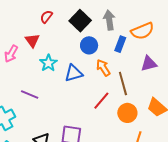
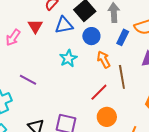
cyan star: (48, 63) -> (68, 58), moved
blue triangle: (74, 73) -> (64, 25), moved
orange circle: (127, 113) -> (107, 117), moved

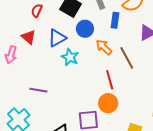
blue triangle: (64, 25) -> (57, 38), moved
red line: (99, 92) -> (110, 80), turned -42
orange circle: (107, 117) -> (108, 103), moved

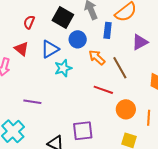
cyan star: (70, 57) -> (63, 68), turned 30
red line: (110, 80) -> (103, 90), turned -54
orange circle: (108, 103) -> (126, 109), moved

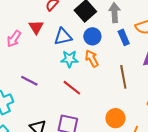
blue rectangle: (108, 30) -> (124, 37), turned -49
orange arrow: (97, 57) -> (92, 59), moved
red line: (103, 90) -> (72, 88), moved

